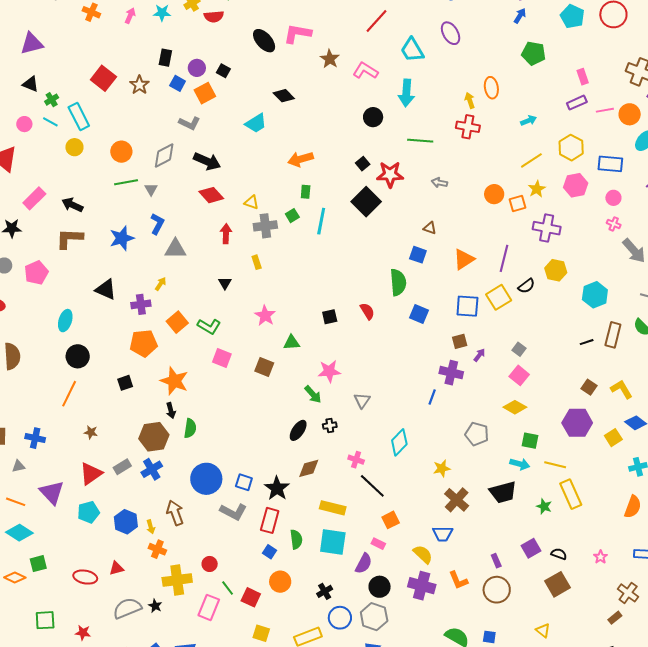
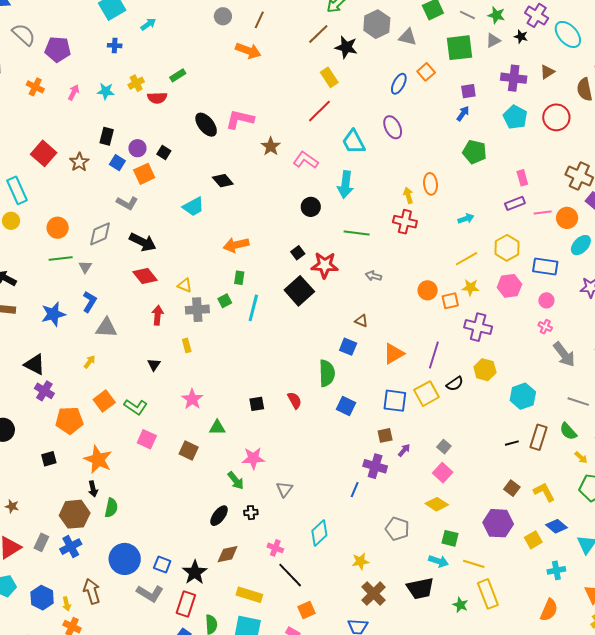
yellow star: (537, 189) -> (470, 287), turned 30
purple cross: (141, 304) -> (44, 391), moved, turned 36
gray rectangle: (122, 467) -> (41, 542), turned -36

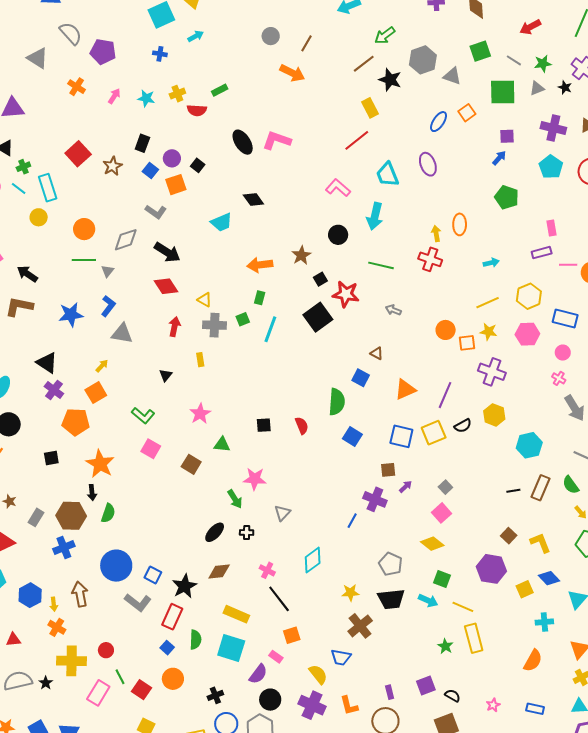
green star: (496, 15) -> (543, 64), turned -30
brown star: (271, 146) -> (301, 255), moved
orange square: (104, 401) -> (96, 393), moved
gray rectangle: (41, 542) -> (36, 517), moved
black trapezoid: (420, 588) -> (391, 599), moved

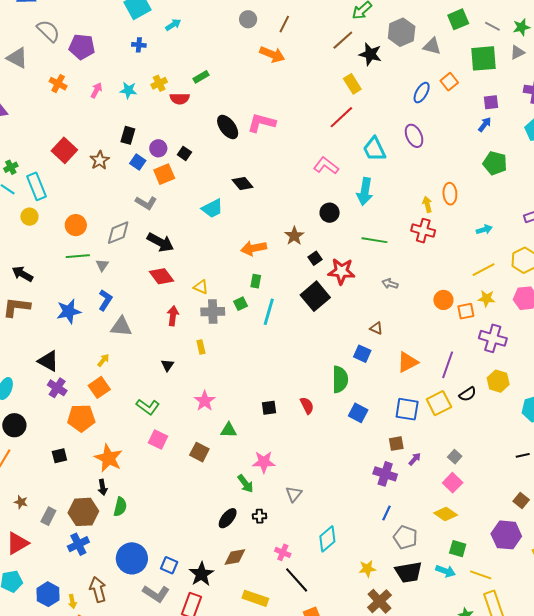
blue line: (352, 521) -> (387, 513), moved

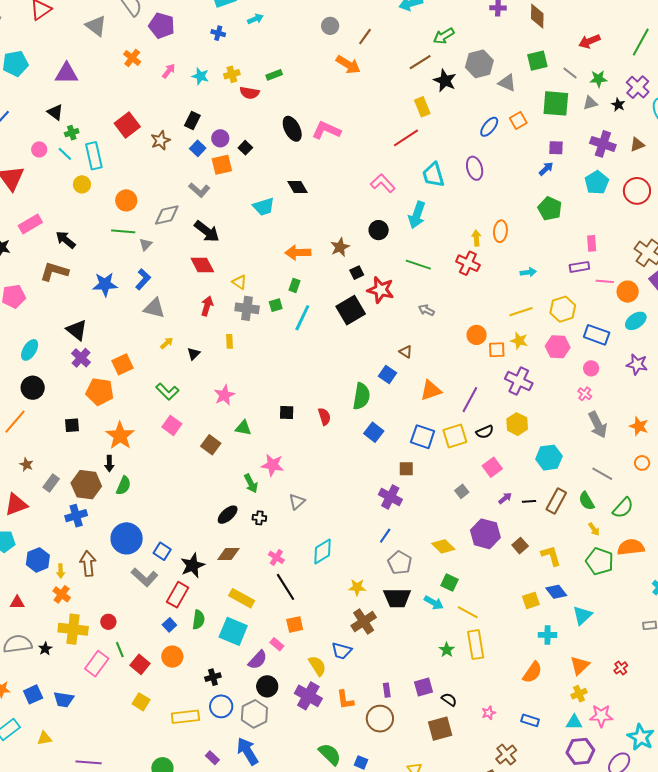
yellow arrow: (103, 360) -> (167, 343), moved
purple arrow: (415, 459) -> (505, 498), moved
pink square: (453, 483) -> (492, 467), moved
purple hexagon: (506, 535) -> (485, 534), moved

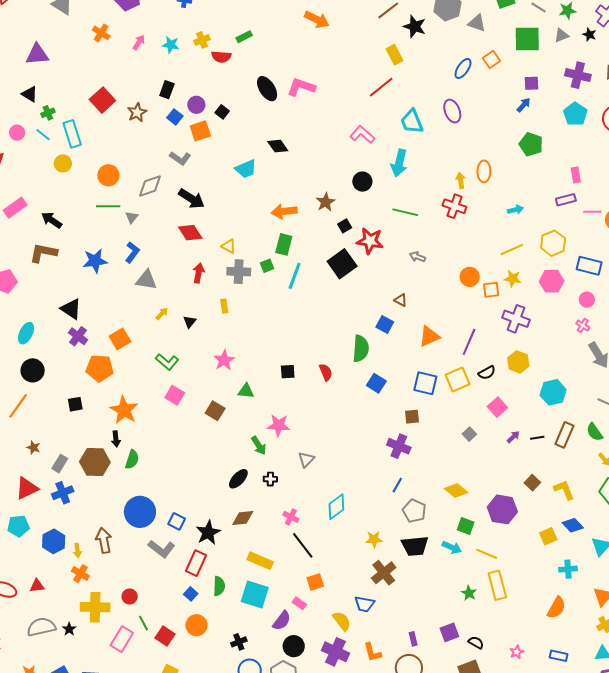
green rectangle: (294, 285) -> (284, 244), size x1.5
blue cross: (76, 516) -> (63, 493), moved
purple hexagon: (485, 534) -> (502, 509), moved

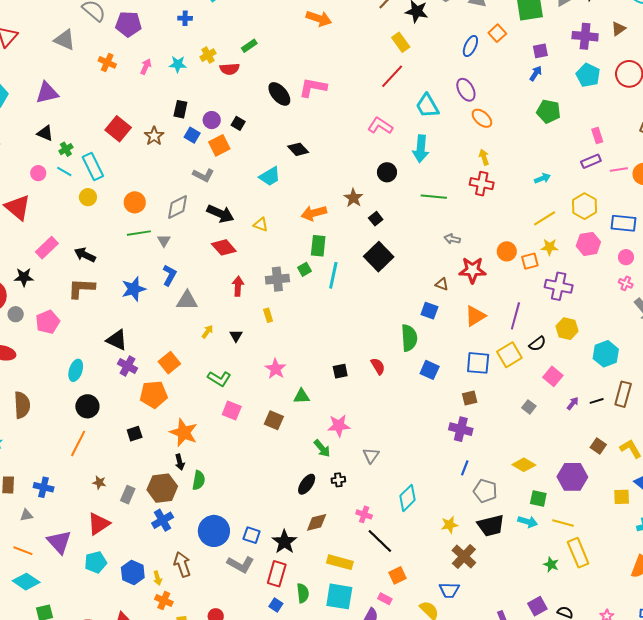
orange ellipse: (484, 171) -> (482, 118), moved, turned -40
red star: (370, 241) -> (472, 270), moved
yellow triangle: (229, 246) -> (261, 225), moved
blue cross: (63, 493) -> (163, 520), moved
yellow square: (548, 536) -> (622, 497), turned 30

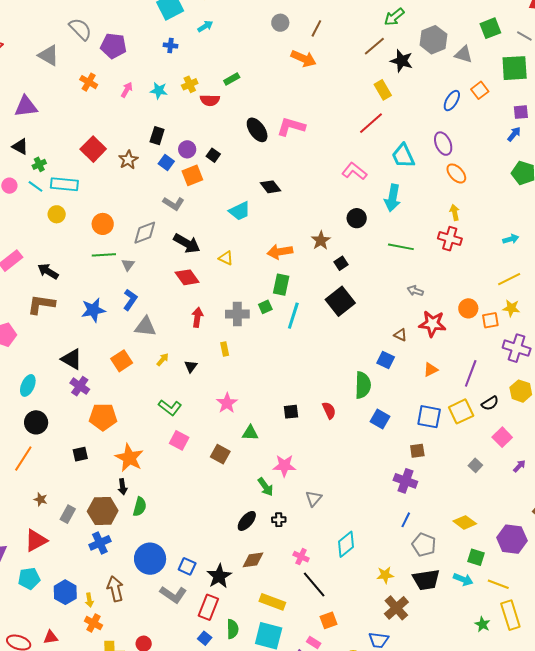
cyan rectangle: (93, 166) -> (64, 184), turned -64
orange triangle: (475, 316) -> (431, 370), size x0.7
orange square: (169, 363) -> (122, 361), moved

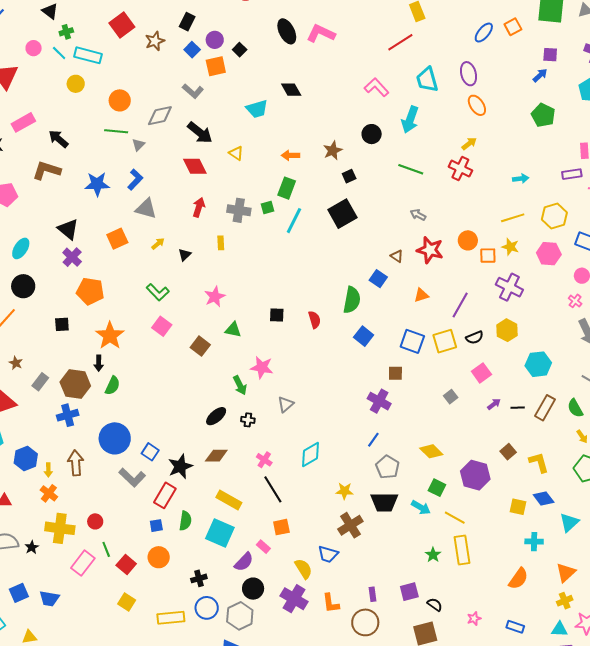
yellow arrow: (455, 212) -> (469, 144), turned 56
orange arrow: (280, 252) -> (290, 155), size x0.7
blue square: (205, 638) -> (156, 526), turned 32

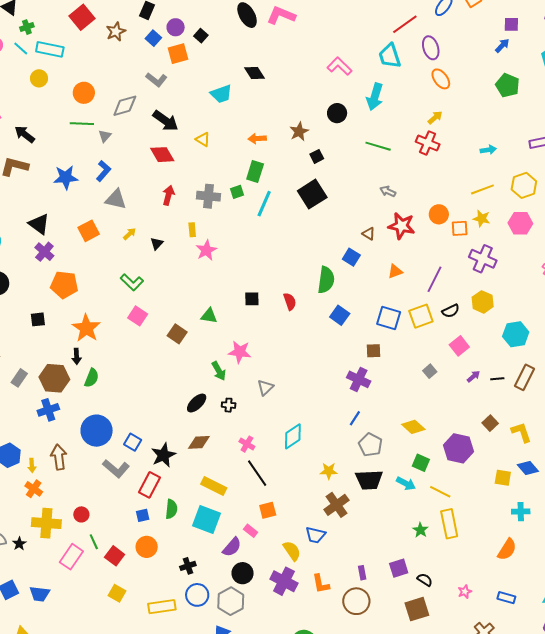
red line: (400, 42) -> (405, 24), moved
pink star: (215, 297) -> (206, 250), moved

